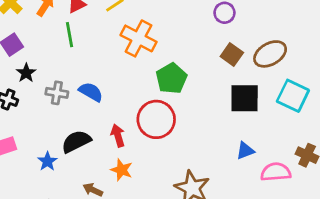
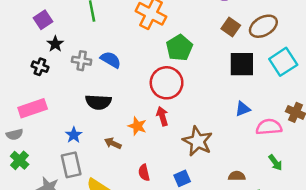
cyan square: (293, 96) -> (283, 62), turned 32
red arrow: (118, 136) -> (162, 116), moved
black semicircle: (76, 141) -> (98, 102), turned -150
blue star: (47, 161) -> (74, 135), moved

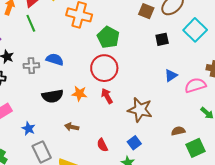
black square: (242, 64) -> (162, 39), size x0.6
orange star: (137, 126) -> (79, 94), moved
blue star: (74, 135) -> (29, 128), moved

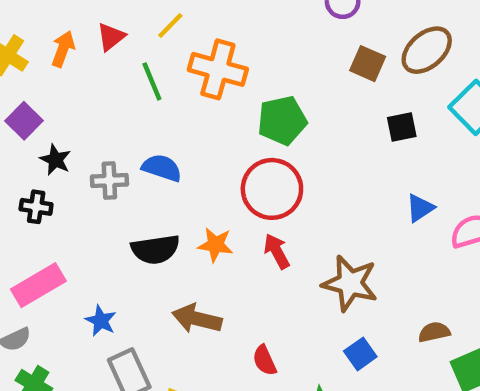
green line: (31, 23) -> (152, 81), moved
green pentagon: (108, 37) -> (282, 120), turned 30
brown arrow: (72, 127) -> (197, 319), size x1.5
blue square: (134, 143) -> (360, 354), moved

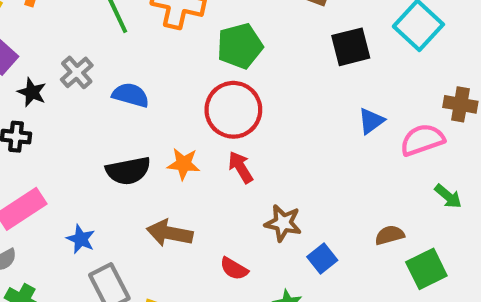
black square: (402, 127) -> (351, 47), size x1.4
gray cross: (109, 181) -> (77, 72), moved, turned -36
brown star: (350, 283) -> (283, 223), moved, size x0.7
red semicircle: (265, 360) -> (234, 269), turned -32

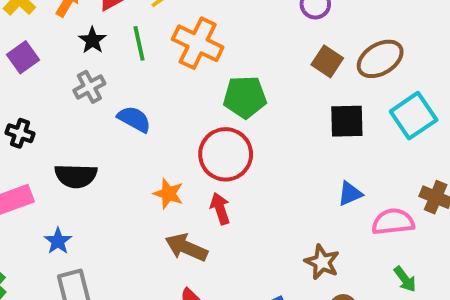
black star: (32, 92) -> (92, 40), moved
black semicircle: (128, 171) -> (76, 176), moved
brown star: (283, 223) -> (322, 262), moved
brown arrow: (170, 233) -> (186, 247), moved

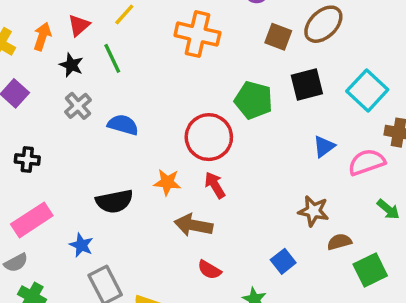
orange cross: (198, 43) -> (197, 34), moved
green pentagon: (245, 97) -> (254, 100), moved, turned 30
cyan square: (414, 116) -> (367, 90), moved
black semicircle: (76, 176) -> (114, 201), moved

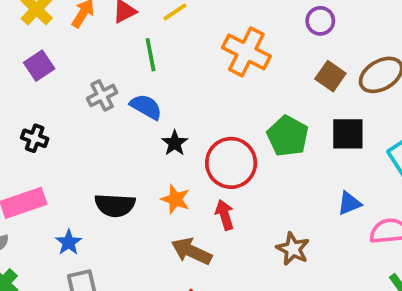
black star: (71, 65) -> (175, 143), moved
blue semicircle: (123, 125) -> (146, 107), moved
brown star: (313, 211) -> (293, 249), moved

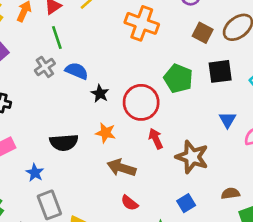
green line: (151, 55) -> (57, 38), moved
blue triangle: (349, 203) -> (227, 120), turned -30
red arrow: (225, 215) -> (156, 139), moved
brown star: (293, 249) -> (192, 157), size x1.4

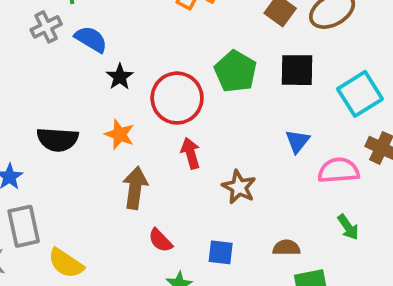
brown star: (192, 157) -> (239, 187), size x0.7
brown arrow: (121, 168) -> (135, 188), turned 72
red semicircle: (130, 203) -> (160, 240), moved
blue square: (186, 203) -> (221, 252), turned 30

